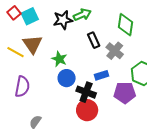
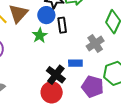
black rectangle: (94, 40) -> (62, 25), moved
blue circle: (67, 78) -> (46, 15), moved

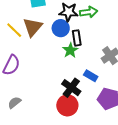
green star: (40, 35) -> (70, 50), moved
blue rectangle: (75, 63) -> (91, 76), turned 32

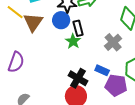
yellow line: (14, 30) -> (15, 12), moved
blue rectangle: (91, 76) -> (102, 70), moved

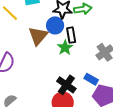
brown triangle: (33, 22) -> (38, 36), moved

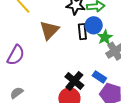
blue circle: (55, 25) -> (94, 25), moved
green star: (65, 48) -> (105, 37), moved

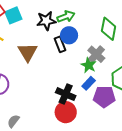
green star: (105, 37) -> (89, 65), moved
blue rectangle: (99, 77) -> (89, 83), turned -64

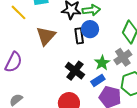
gray cross: (96, 54) -> (123, 57), moved
black cross: (66, 94) -> (75, 71), moved

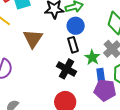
black rectangle: (79, 36) -> (73, 45), moved
blue rectangle: (98, 80) -> (101, 75), moved, turned -56

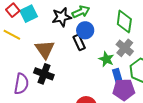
black rectangle: (73, 45) -> (79, 42), moved
black cross: (66, 69) -> (44, 74), moved

